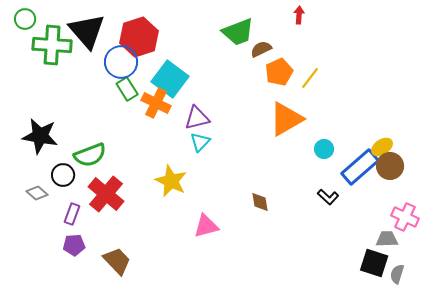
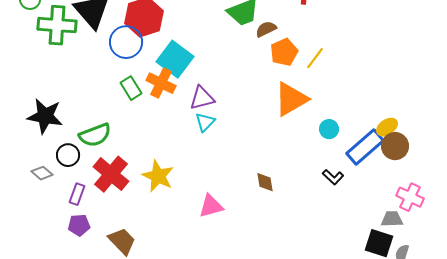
green rectangle: (127, 89) -> (131, 88), moved
yellow star: (171, 181) -> (158, 176), moved

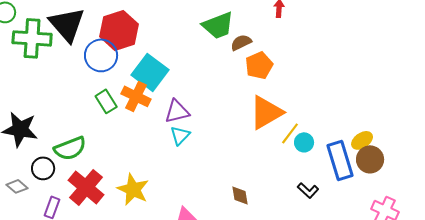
yellow line: (315, 58) -> (290, 133), moved
blue rectangle: (365, 147) -> (340, 160), turned -66

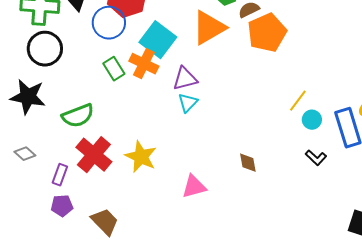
orange pentagon: (259, 65) -> (267, 33), size x1.4
orange triangle: (266, 112) -> (209, 28), moved
cyan circle: (304, 142) -> (312, 120), moved
black circle: (43, 168) -> (45, 49), moved, size x1.5

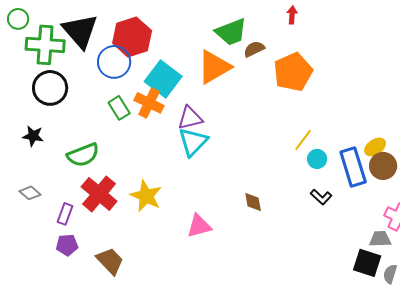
orange pentagon: (267, 33) -> (293, 72), moved
black star: (28, 97) -> (33, 136), size x0.6
cyan triangle: (188, 103) -> (193, 142), size x1.5

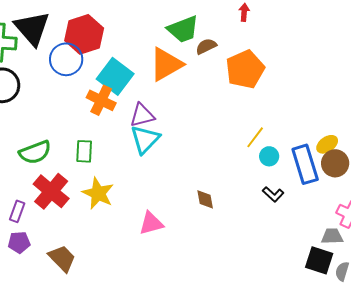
green rectangle: (119, 108) -> (84, 151), moved, turned 35

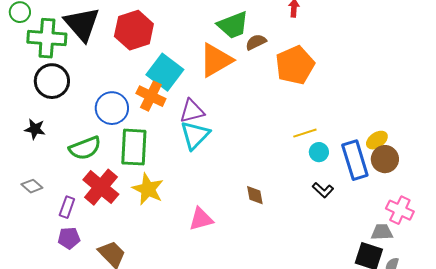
blue circle: (66, 59) -> (112, 108), moved
yellow line: (255, 137) -> (305, 133), turned 35
green rectangle: (84, 151) -> (134, 147), size x1.6

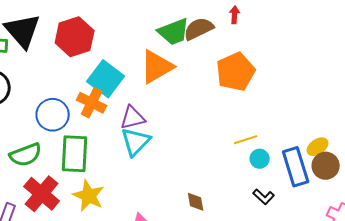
brown semicircle: (256, 42) -> (199, 29), moved, size x1.4

